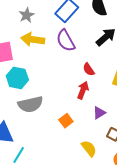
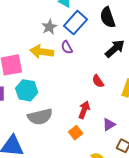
gray star: (27, 15) -> (49, 27), moved
purple semicircle: (66, 41) -> (67, 47), moved, size x0.6
red arrow: (83, 90) -> (84, 110), moved

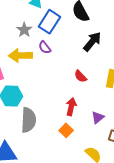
gray semicircle: (40, 117) -> (28, 120), turned -65

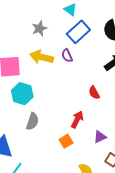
gray star: (24, 30) -> (39, 28), moved
gray semicircle: (28, 120) -> (32, 121), size x0.7

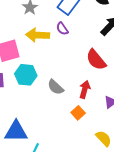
red semicircle: (94, 93) -> (96, 60), size x1.6
gray semicircle: (32, 121) -> (56, 87), moved, turned 126

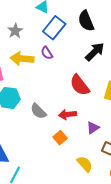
red arrow: (85, 89) -> (67, 114), turned -114

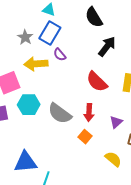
blue rectangle: (54, 28) -> (50, 33), moved
gray semicircle: (38, 111) -> (60, 113), size x1.4
red arrow: (67, 114) -> (89, 112), turned -72

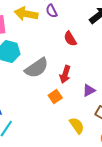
red semicircle: (97, 82) -> (70, 39), moved, size x0.7
gray semicircle: (60, 113) -> (37, 68), turned -85

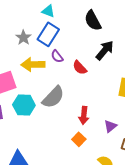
red semicircle: (70, 39) -> (80, 68), moved
gray semicircle: (37, 68) -> (53, 97), moved

